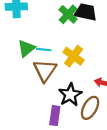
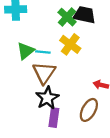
yellow cross: (74, 56) -> (70, 44), moved
black star: (70, 95) -> (47, 98), moved

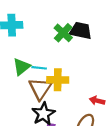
yellow cross: (70, 44) -> (58, 80), moved, turned -35

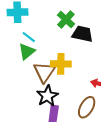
black trapezoid: (81, 31) -> (82, 34), moved
cyan line: (39, 68) -> (29, 37), moved, turned 32

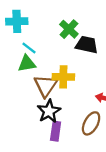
green triangle: (27, 51) -> (27, 64), turned 30

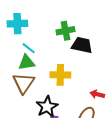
green cross: (69, 29) -> (65, 31), turned 36
brown triangle: (46, 86) -> (23, 83), moved

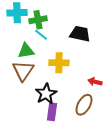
green cross: (65, 31) -> (38, 20), moved
cyan line: (29, 48) -> (41, 35), moved

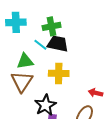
green cross: (38, 20) -> (52, 26), moved
black trapezoid: (80, 34) -> (58, 44), moved

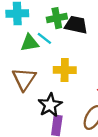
black trapezoid: (58, 44) -> (76, 25), moved
green triangle: (25, 61) -> (30, 43), moved

